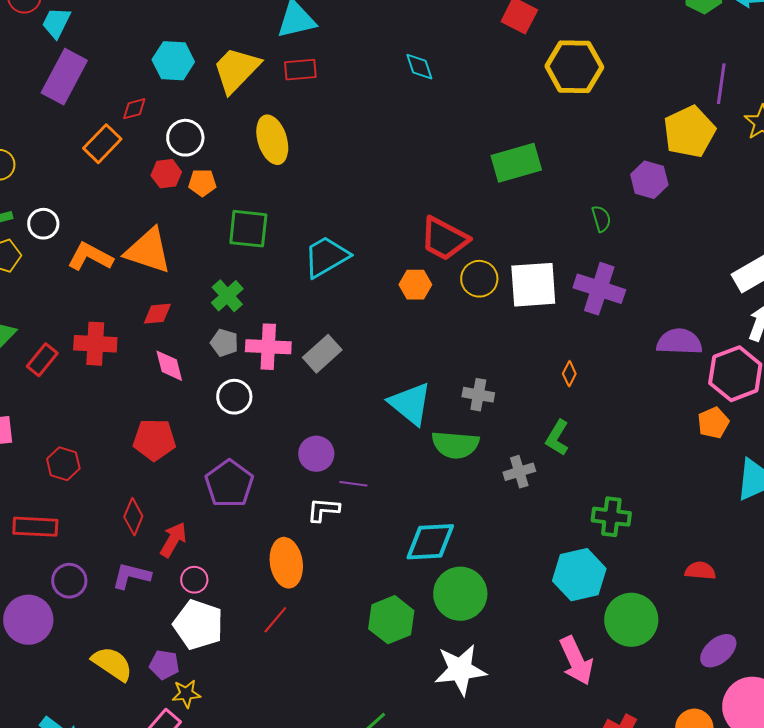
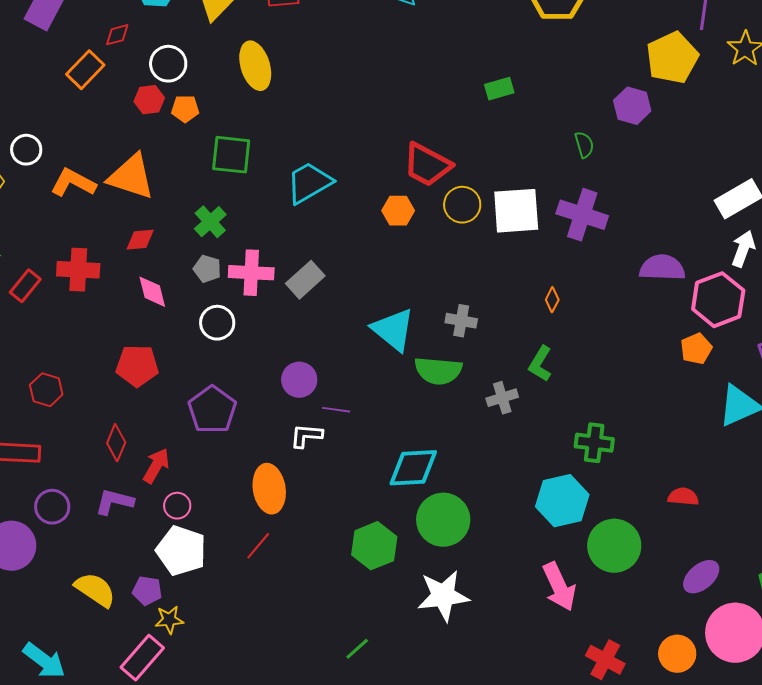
green rectangle: (516, 163) -> (499, 89), size x0.6

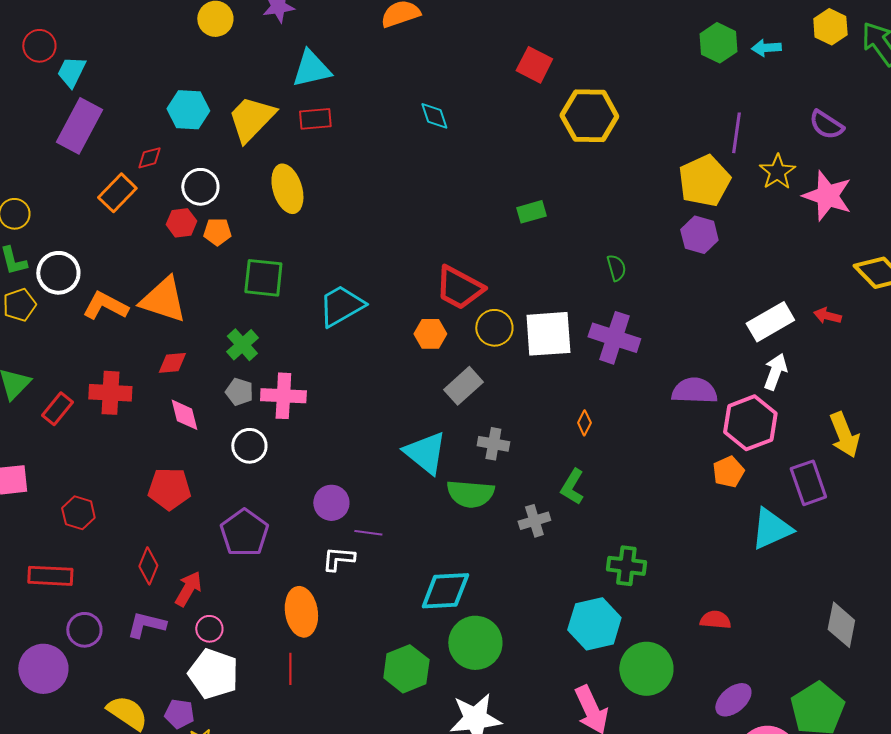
purple hexagon: (632, 106) -> (699, 235), moved
white circle: (26, 150) -> (58, 273), size x1.4
gray rectangle: (305, 280) -> (463, 386), moved
red line: (258, 546) -> (290, 669), turned -40

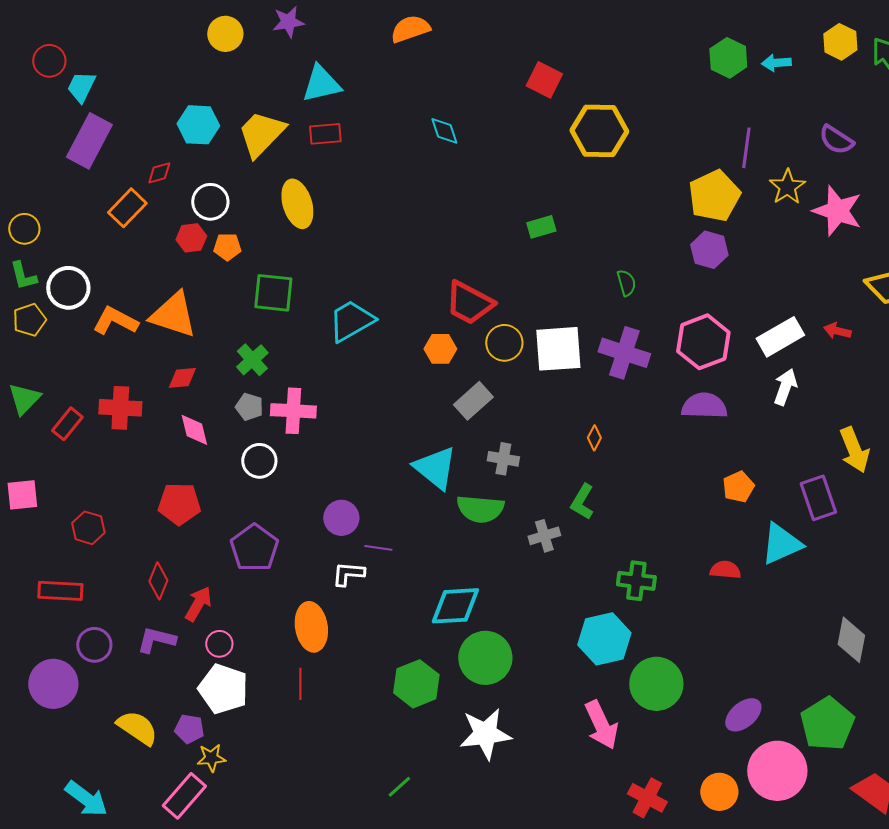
pink hexagon: (750, 423) -> (703, 342), moved
red semicircle: (715, 620) -> (725, 570), moved

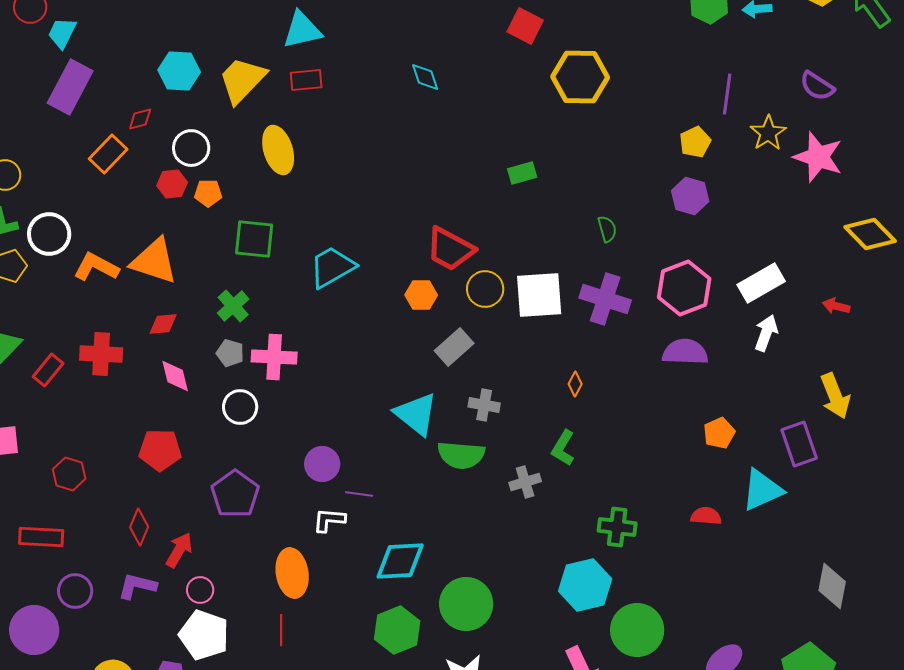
yellow pentagon: (714, 196) -> (695, 142), size x0.6
red arrow: (837, 331) -> (836, 306), moved
cyan diamond: (455, 606) -> (400, 561), moved

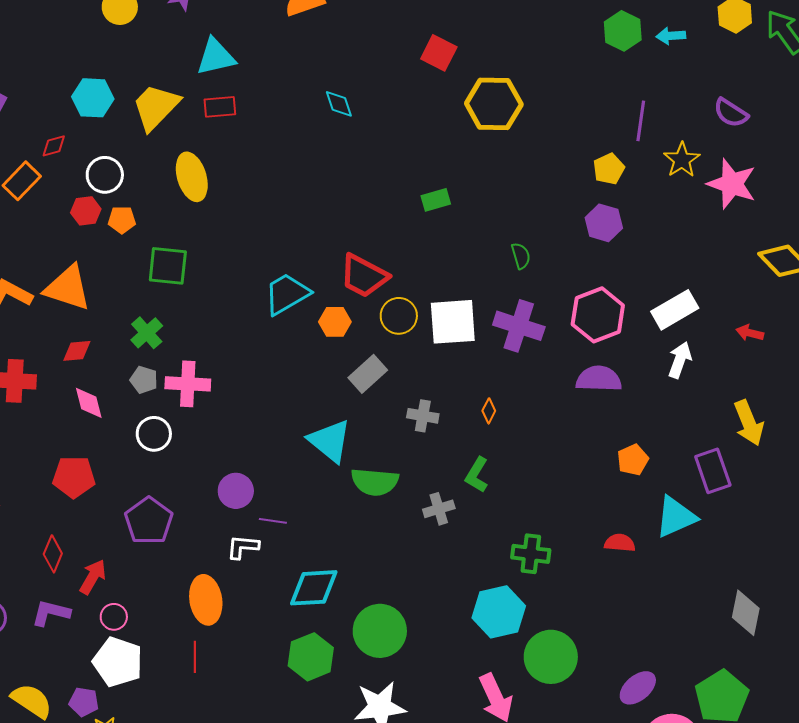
cyan trapezoid: (332, 267) -> (287, 294), moved
gray cross: (484, 405) -> (423, 416), moved

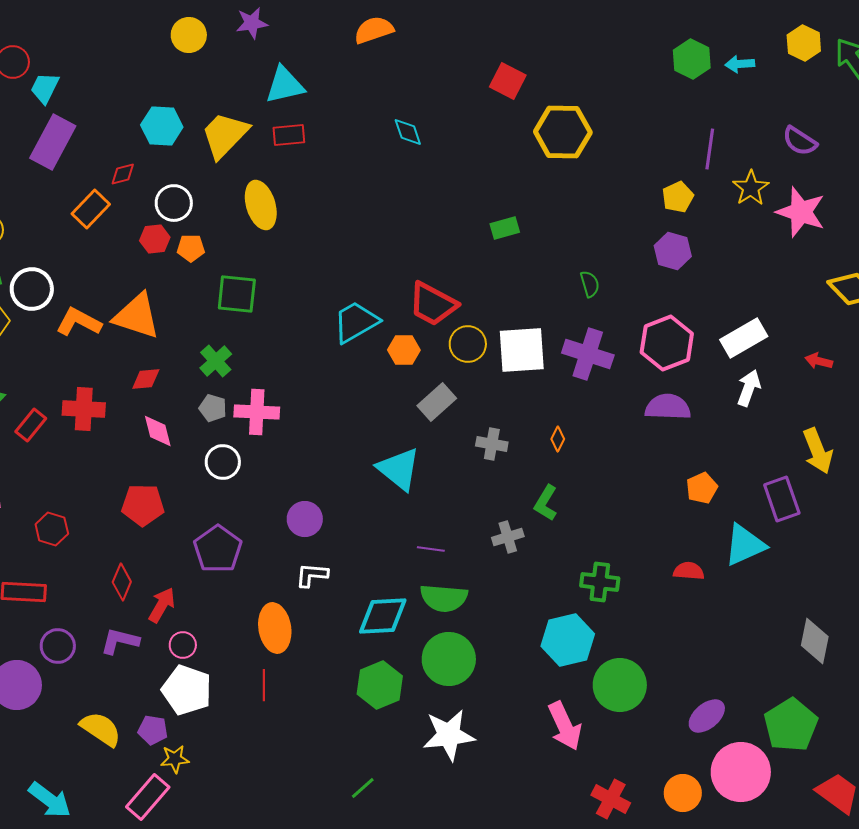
green semicircle: (375, 482) -> (444, 598), moved
purple line: (273, 521) -> (431, 549), moved

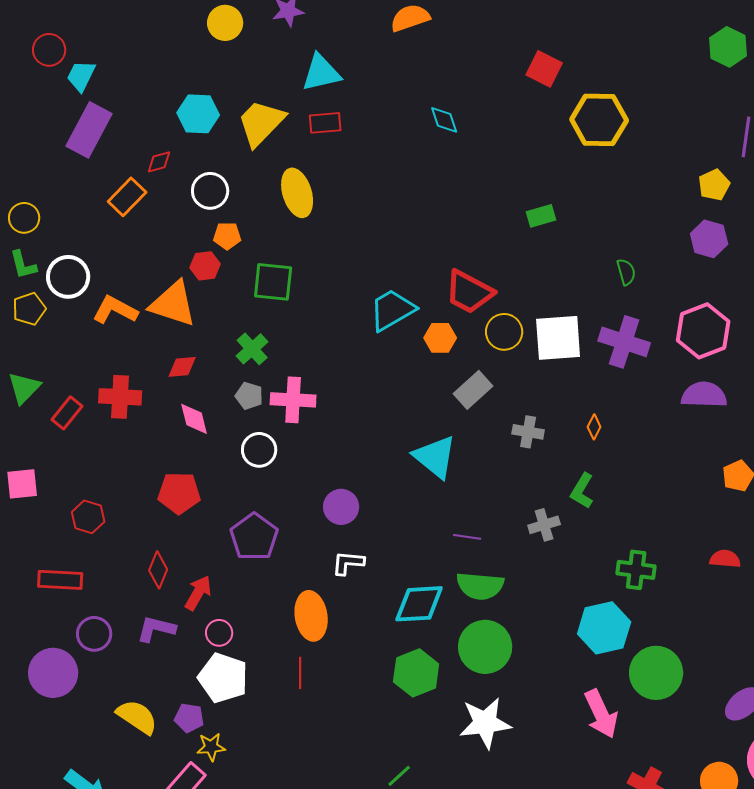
red hexagon: (155, 239) -> (205, 266), moved

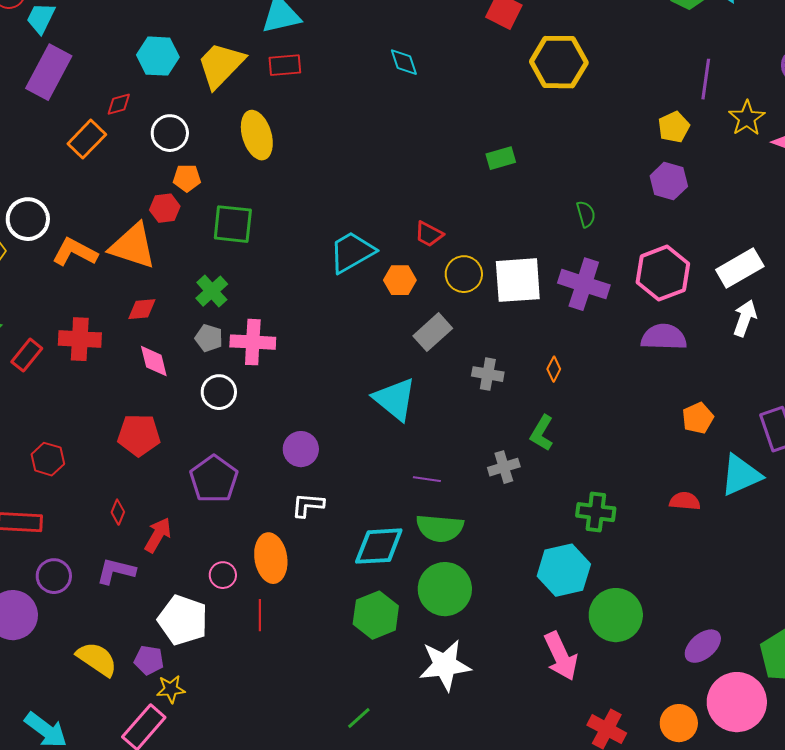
red trapezoid: (469, 292) -> (429, 234), size x0.6
red diamond: (158, 570) -> (118, 512), size x0.7
pink circle: (219, 633) -> (223, 575), moved

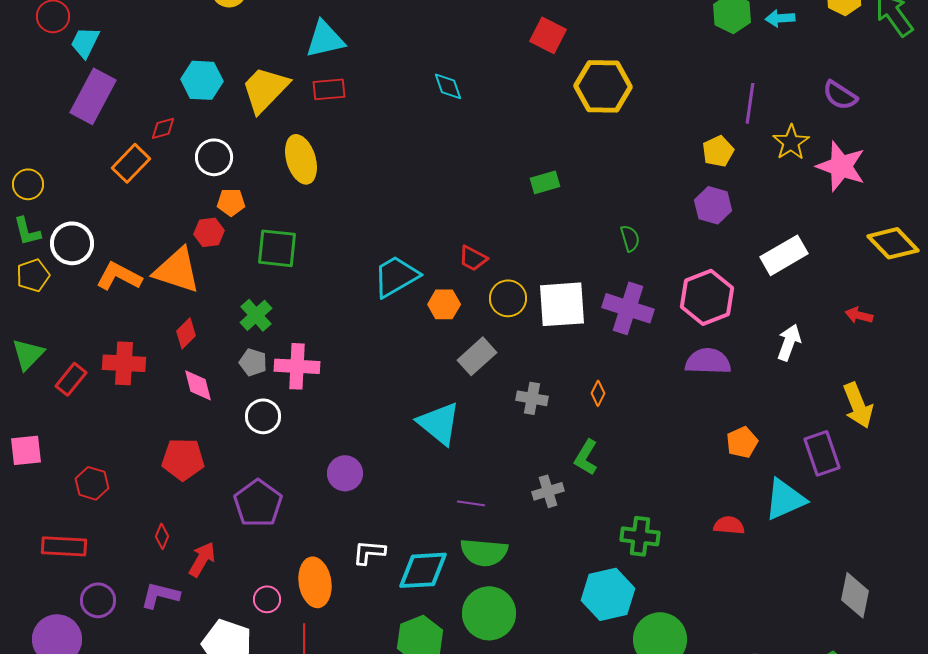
white rectangle: (740, 268) -> (784, 255), moved
red diamond: (142, 309) -> (186, 333), turned -40
white L-shape: (308, 505) -> (369, 552), moved

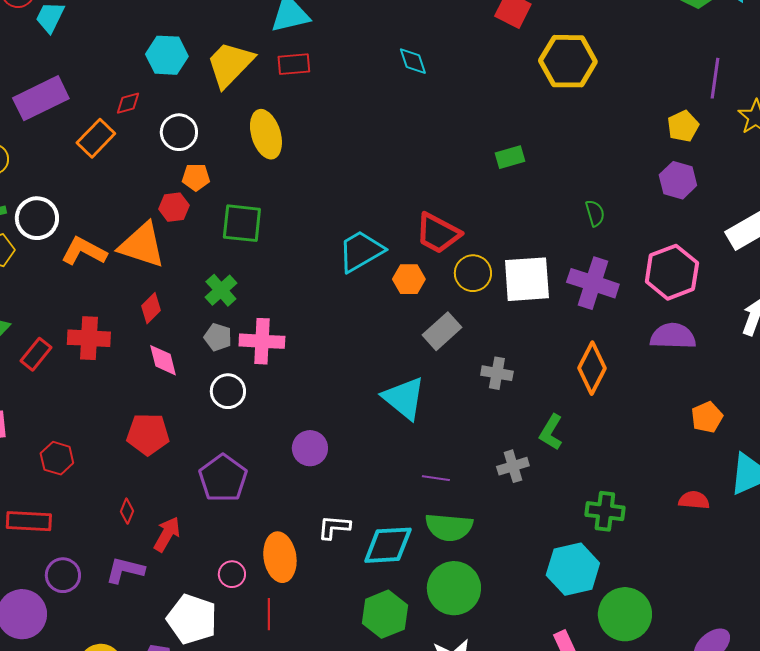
purple rectangle: (93, 96) -> (41, 98), moved, turned 36
red trapezoid: (473, 258) -> (438, 233), size x1.6
orange diamond: (598, 393) -> (592, 368), moved, size x2.0

